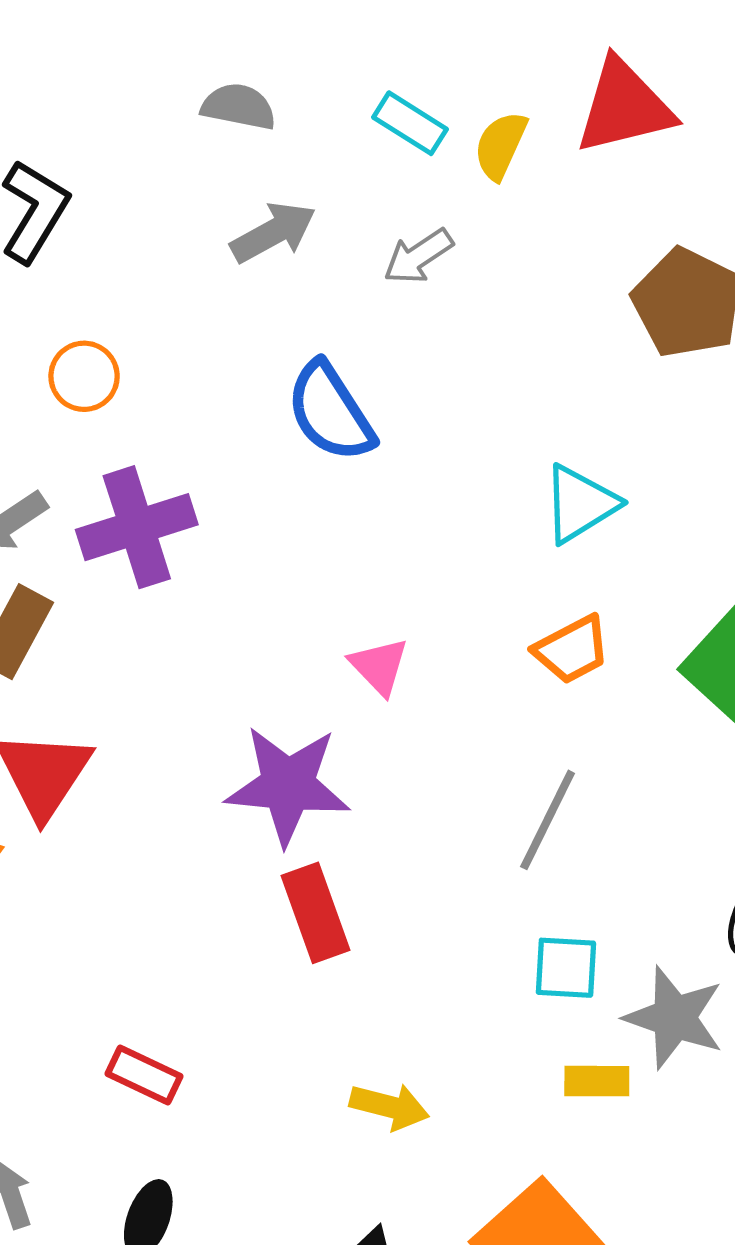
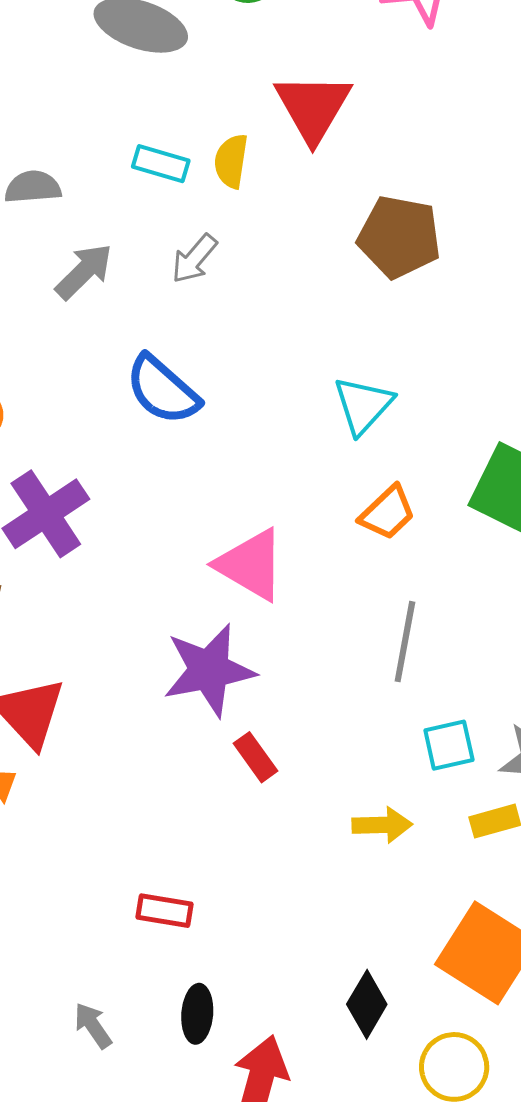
red triangle: (624, 107) -> (313, 107), turned -30
pink triangle: (379, 666) -> (251, 565), size x1.6
red rectangle: (315, 913) -> (256, 757), size x0.7
yellow arrow: (389, 1106) -> (382, 825), moved

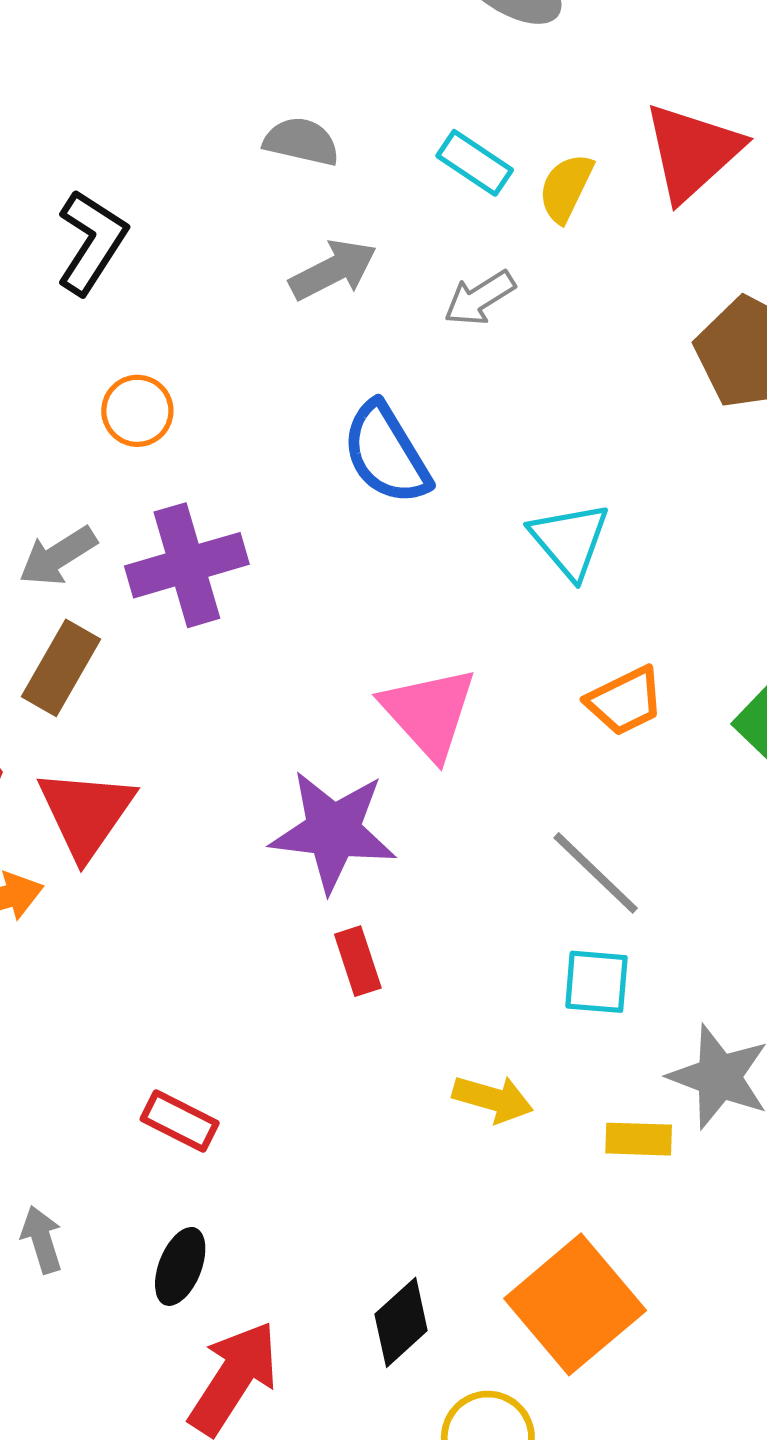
cyan triangle: (363, 405) -> (570, 540), moved, turned -40
gray line: (405, 642) -> (596, 873), turned -74
cyan square: (449, 745) -> (596, 982), moved

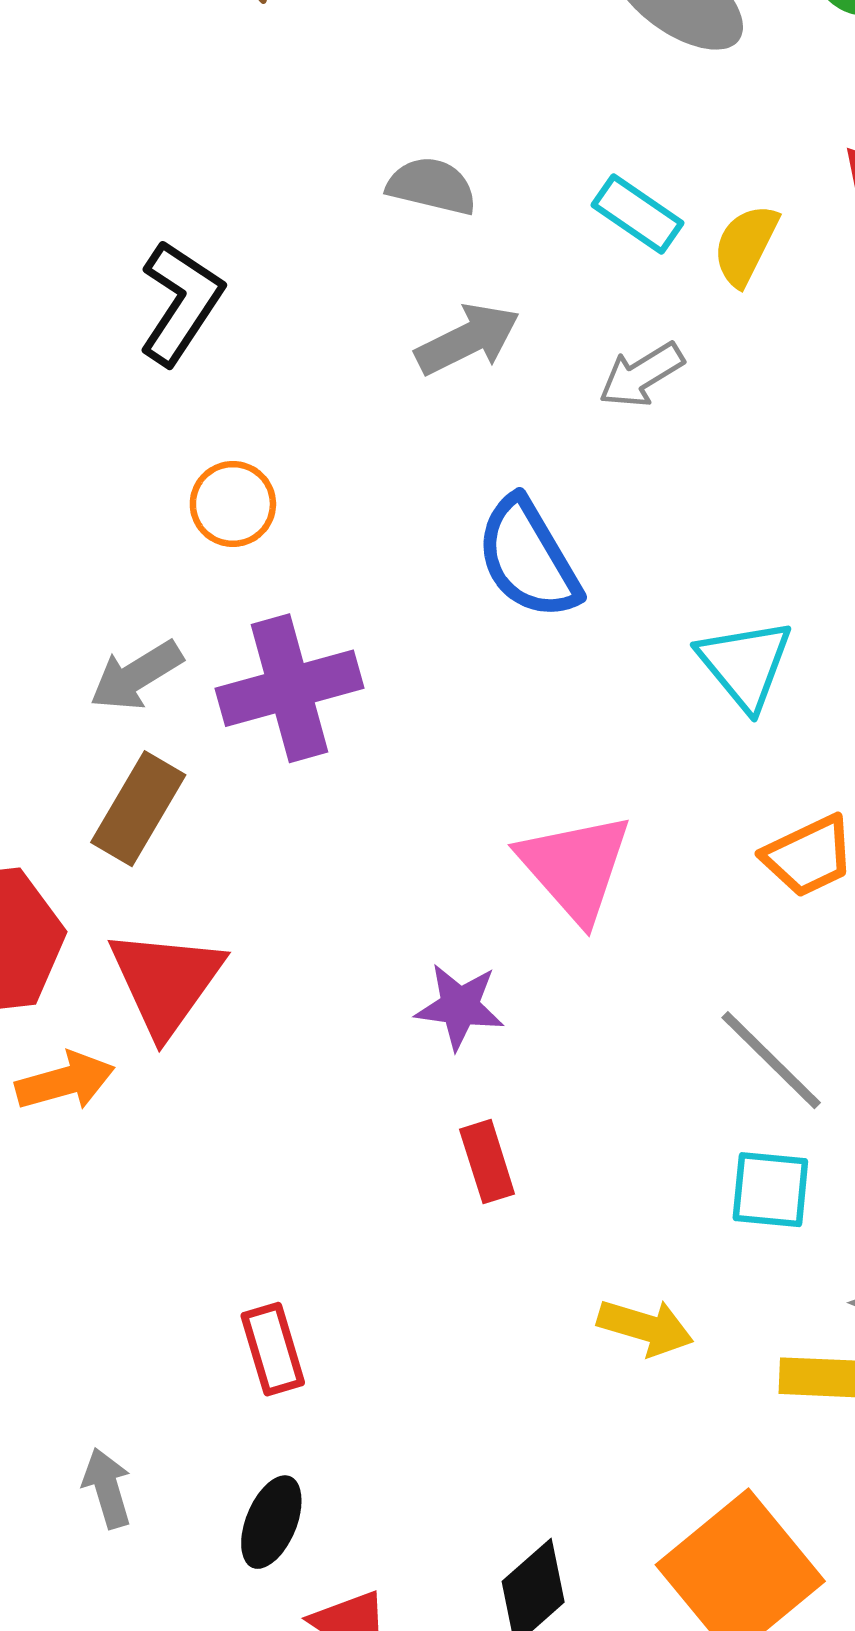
purple star: (333, 831) -> (460, 1006), size x0.6
red rectangle: (180, 1121) -> (273, 1349), turned 46

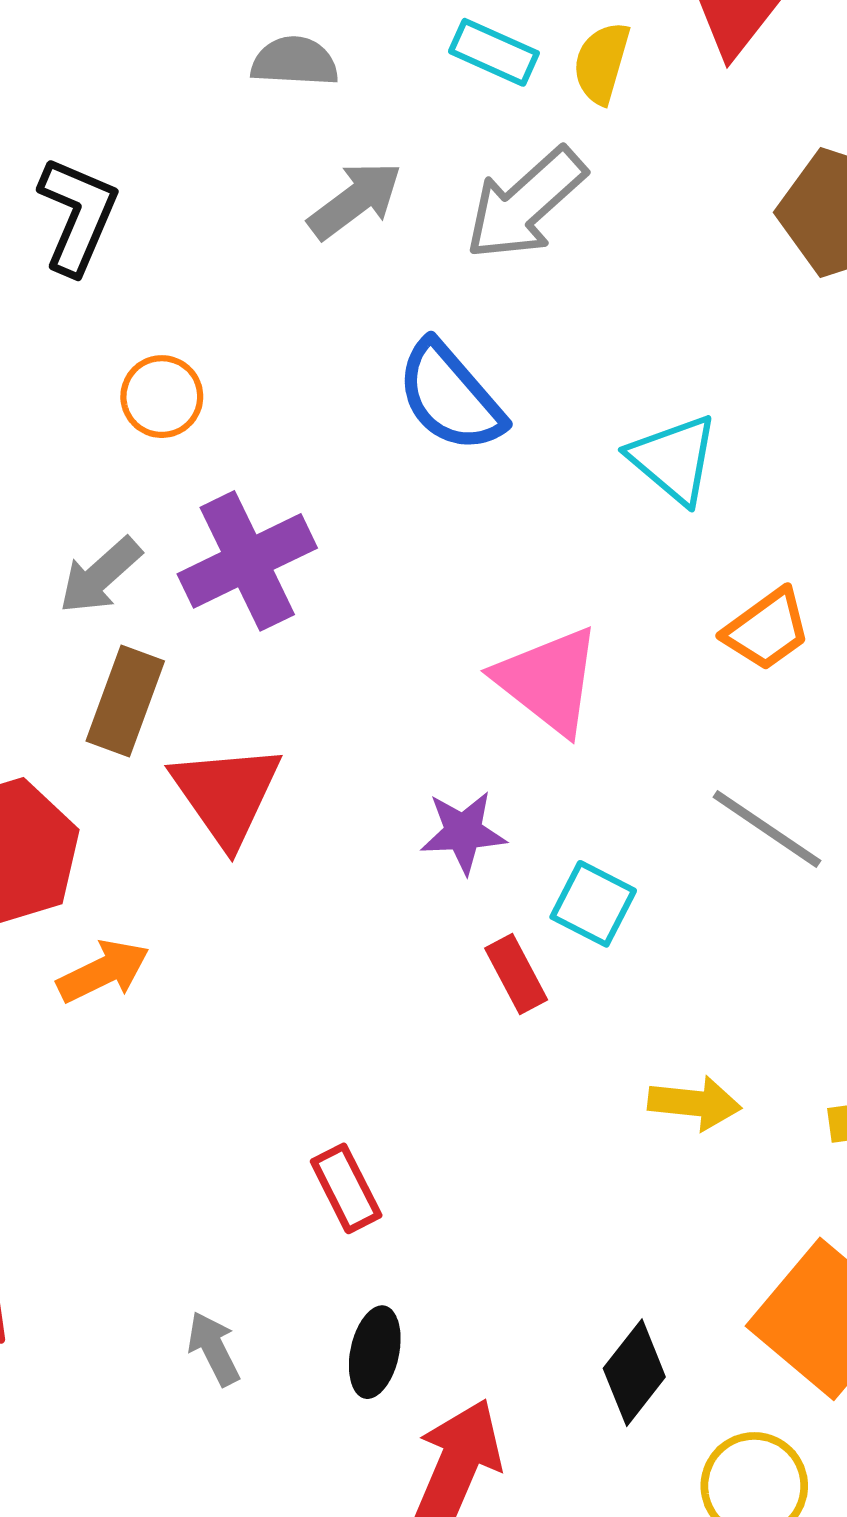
gray arrow: (641, 375) -> (525, 204), size x1.6
red triangle: (166, 982) -> (226, 794), moved
cyan square: (770, 1190) -> (593, 904), moved, turned 32

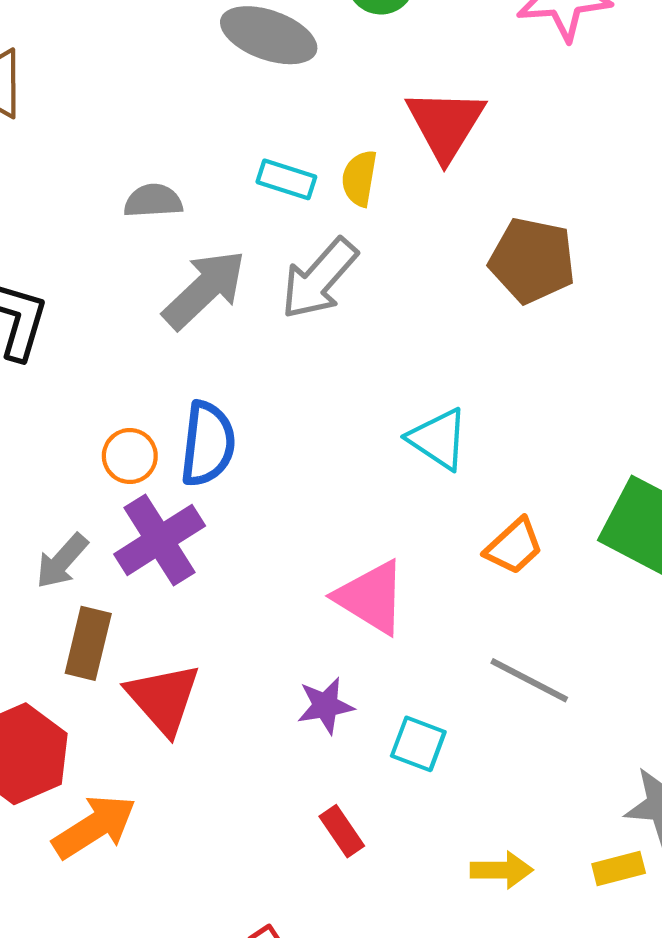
gray arrow: (355, 200) -> (204, 289), size x1.4
orange circle: (162, 397) -> (130, 456), moved
blue semicircle: (450, 397) -> (208, 444), moved, turned -126
orange arrow: (103, 971) -> (94, 827), size x1.4
red rectangle: (516, 974) -> (342, 831), moved

